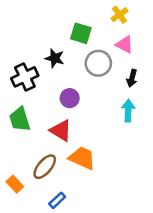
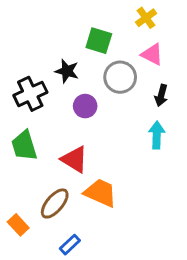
purple circle: (70, 98) -> (85, 106), moved

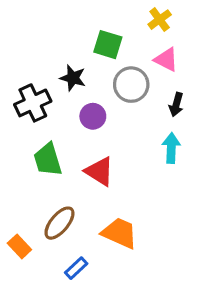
green trapezoid: (24, 146) -> (48, 160), moved
red triangle: (74, 159) -> (99, 171), moved
orange trapezoid: (100, 193) -> (120, 233), moved

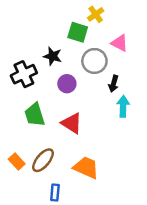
yellow cross: (160, 20) -> (96, 14), moved
black arrow: (176, 105) -> (114, 84), moved
orange rectangle: (19, 246) -> (17, 161), moved
blue rectangle: (76, 268) -> (55, 193), turned -42

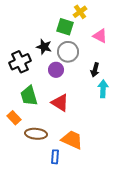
gray circle: (94, 61) -> (68, 52), moved
brown ellipse: (43, 160) -> (36, 134), turned 55
orange rectangle: (17, 161) -> (14, 118), moved
blue rectangle: (55, 193) -> (55, 157), moved

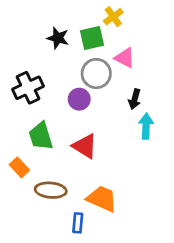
green square: (65, 27) -> (92, 38), turned -30
pink triangle: (100, 36) -> (125, 58), moved
black star: (44, 47) -> (58, 38), moved

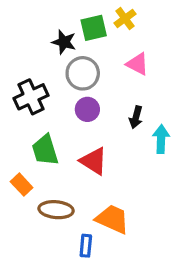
green square: (92, 38) -> (94, 28), moved
gray circle: (96, 74) -> (83, 73), moved
black arrow: (135, 99) -> (136, 117), moved

